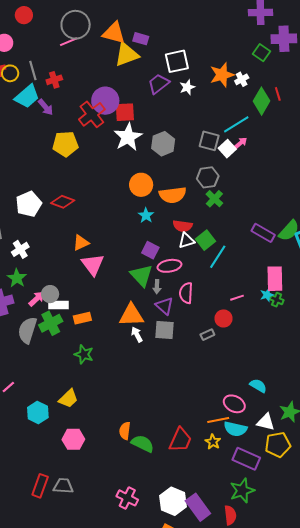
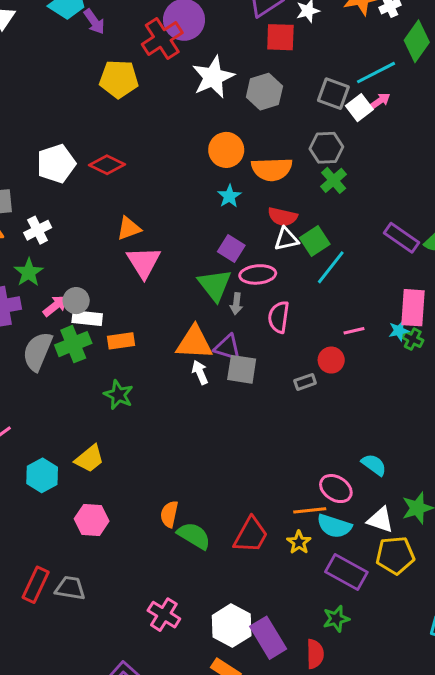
red square: (125, 112) -> (280, 37), moved
purple triangle: (164, 306) -> (227, 347), moved, turned -30
green star: (242, 491) -> (336, 619), size x0.7

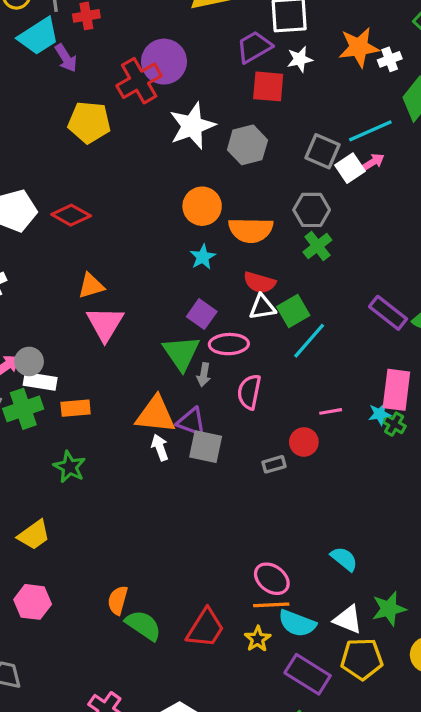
pink ellipse: (336, 489) -> (272, 579), moved

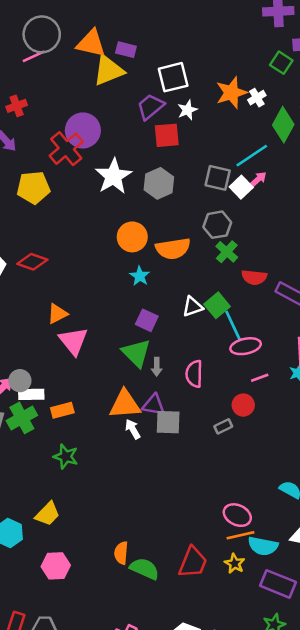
red semicircle: (259, 283) -> (254, 277), moved
cyan line: (309, 341) -> (233, 326), turned -56
pink ellipse: (229, 344) -> (246, 346), moved

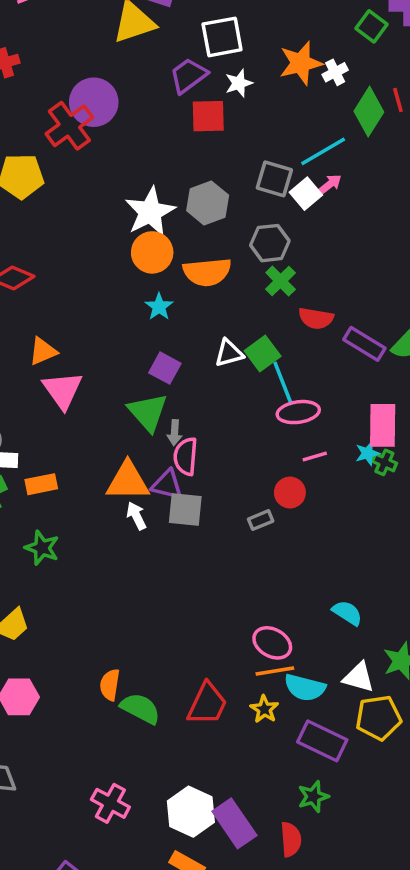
white star: (114, 176) -> (150, 212), moved
gray hexagon: (159, 183) -> (208, 203), moved
pink semicircle: (194, 374) -> (186, 456), moved

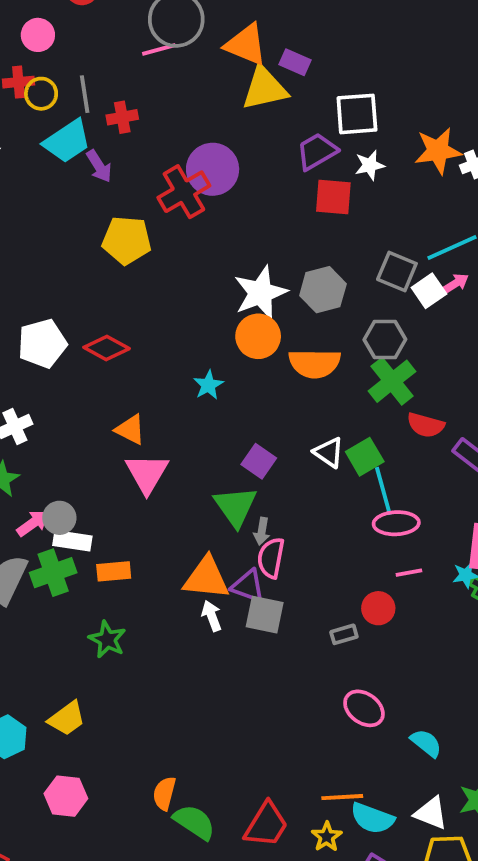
green cross: (281, 281) -> (392, 381), size x1.4
cyan star: (159, 307) -> (208, 385), moved
orange triangle: (43, 351) -> (130, 430), turned 44
white triangle: (229, 353) -> (329, 452), turned 44
pink ellipse: (272, 643) -> (364, 708), moved

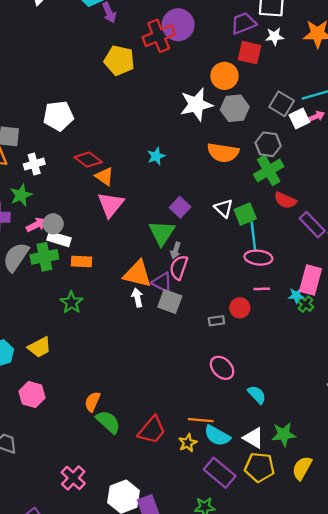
orange circle: (258, 336) -> (224, 76), moved
red diamond: (107, 348) -> (88, 160), moved

